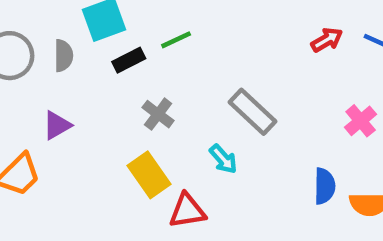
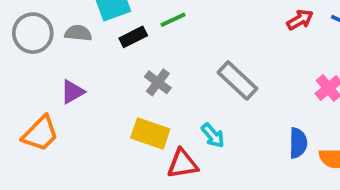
gray semicircle: (64, 56) -> (78, 33), turned -84
cyan arrow: (223, 159) -> (213, 135), moved
yellow rectangle: (149, 175) -> (150, 134), turned -36

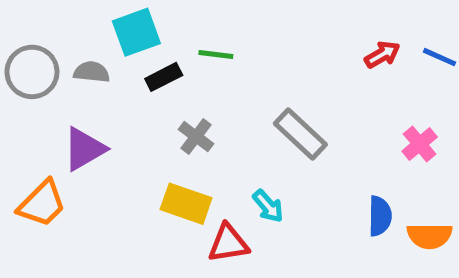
green line: (173, 20) -> (216, 55), turned 32
purple triangle: (73, 92) -> (84, 149), size x1.4

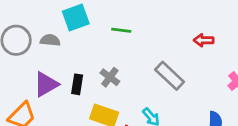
red arrow: (382, 55) -> (204, 40), moved, turned -150
black rectangle: (164, 77) -> (77, 84), moved, turned -54

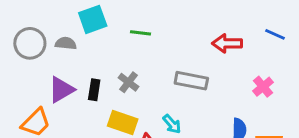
red arrow: (204, 40) -> (227, 43), size x1.4
gray rectangle: (170, 76) -> (191, 81), turned -32

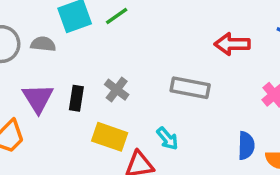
green line: (140, 33) -> (117, 16), moved, turned -42
purple triangle: (61, 90) -> (38, 98), turned -32

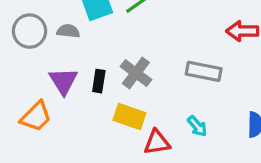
gray cross: (117, 90) -> (136, 73), size x1.4
cyan arrow: (167, 139) -> (197, 126), moved

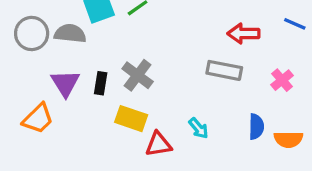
gray semicircle: (68, 31) -> (70, 34), size x1.4
gray rectangle: (204, 71) -> (224, 70), moved

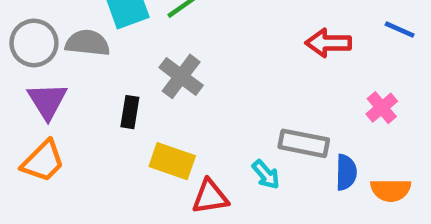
gray rectangle: (224, 70) -> (304, 143), moved
gray cross: (138, 75) -> (181, 76), moved
purple triangle: (65, 83) -> (47, 101), moved

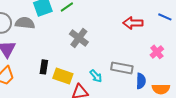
gray cross: (181, 76) -> (79, 38), moved
black rectangle: (130, 112) -> (44, 67), moved
cyan arrow: (266, 175) -> (96, 76), moved

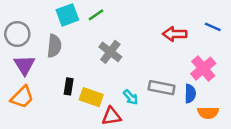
gray semicircle: (25, 23) -> (54, 46), moved, turned 90
pink cross: (157, 52) -> (203, 69), size x1.5
blue semicircle: (141, 81) -> (190, 94), moved

